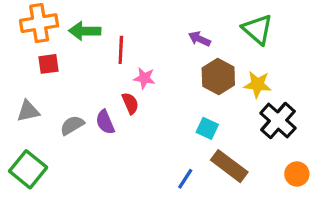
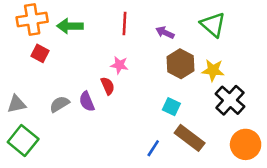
red line: (121, 50) -> (125, 23), moved
red square: (49, 64) -> (40, 53), turned 36
gray triangle: (28, 111) -> (17, 104), moved
orange circle: (297, 174) -> (246, 144), size x1.5

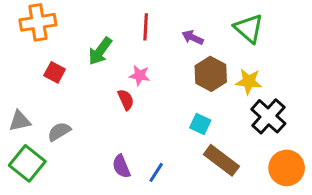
green arrow: (70, 26) -> (100, 51), moved, turned -55
red square: (40, 53) -> (55, 72), moved
purple semicircle: (87, 101) -> (121, 166), moved
gray semicircle: (59, 104) -> (59, 132), moved
blue line: (153, 148) -> (156, 172), moved

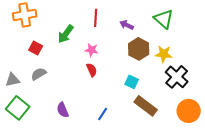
red semicircle: (126, 100) -> (92, 70), moved
gray semicircle: (59, 132) -> (39, 74), moved
purple semicircle: (121, 166) -> (63, 110), moved

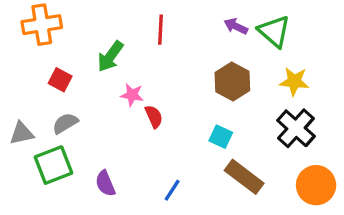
purple arrow: (127, 25) -> (236, 26), moved
pink star: (92, 50) -> (132, 95), moved
yellow star: (164, 54) -> (294, 81), moved
green square: (18, 108) -> (53, 165), moved, turned 30

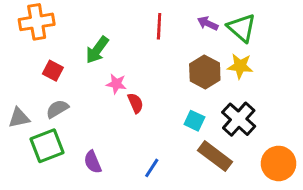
red line: (160, 30) -> (159, 26), moved
yellow star: (294, 81) -> (240, 66), moved
black cross: (296, 128) -> (239, 119), moved

